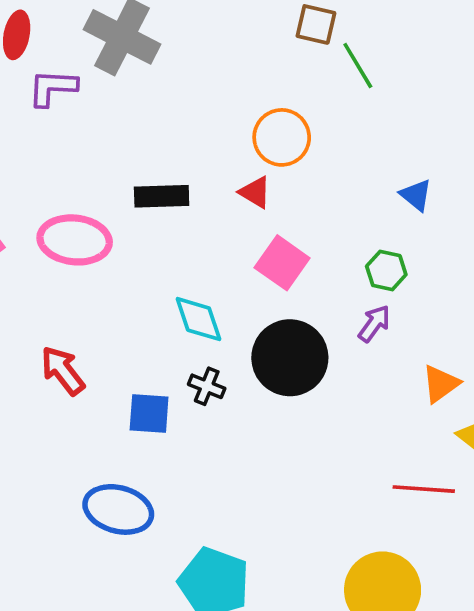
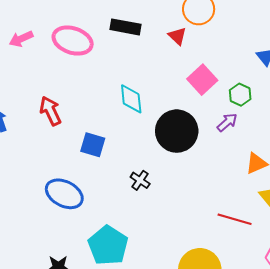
pink square: (282, 263) -> (202, 80), moved
black cross: (207, 386) -> (140, 180), moved

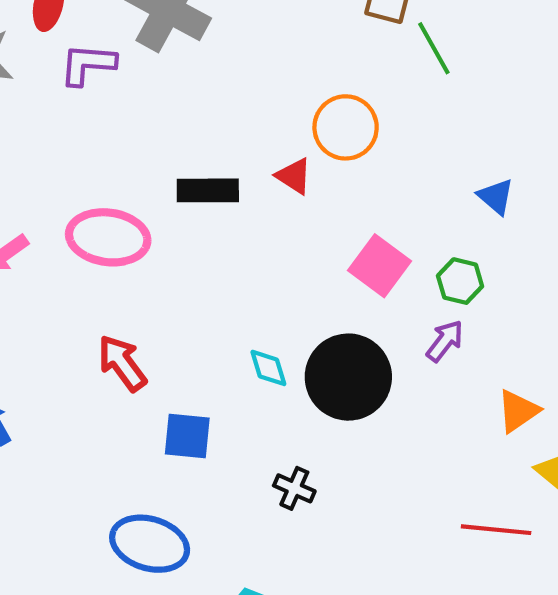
red triangle: (177, 36) -> (294, 176), moved
cyan diamond: (131, 99) -> (268, 368), moved, size x0.7
red arrow: (50, 111) -> (122, 363), moved

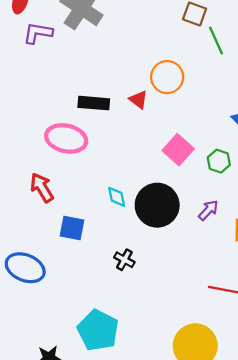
pink ellipse: (108, 237) -> (66, 138), moved
purple arrow: (445, 341) -> (208, 210), moved
blue ellipse: (150, 544) -> (25, 268), moved

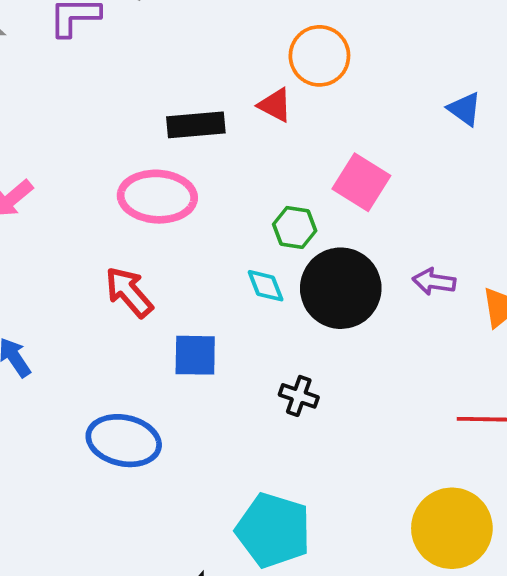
green hexagon: (219, 161) -> (295, 227), moved
purple arrow: (208, 210) -> (434, 282), turned -115

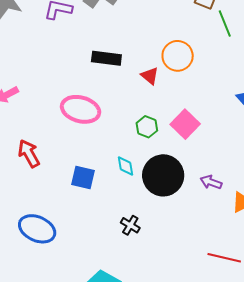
black rectangle: (196, 125) -> (106, 58), moved
green hexagon: (295, 227) -> (147, 127), moved
red arrow: (129, 292) -> (29, 153), moved
blue square: (195, 355) -> (83, 177), moved

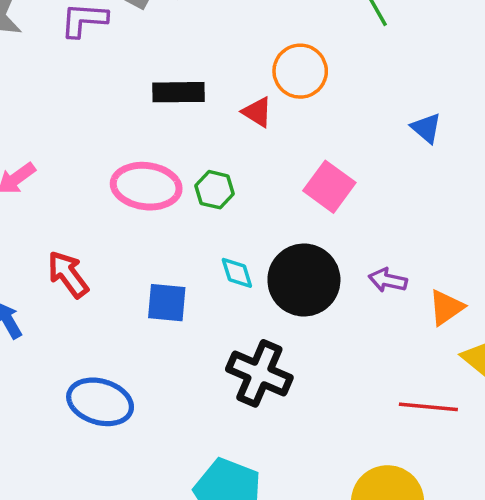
green hexagon: (147, 127) -> (215, 190), moved
black cross: (130, 225) -> (259, 373), size x1.8

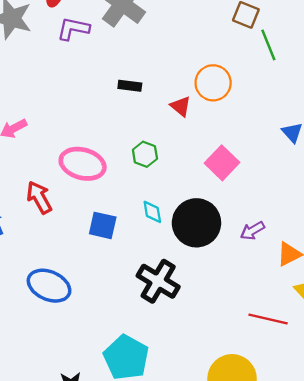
black rectangle: (178, 92) -> (130, 86), size x0.7
pink ellipse: (146, 186) -> (83, 164), moved
purple arrow: (388, 280) -> (252, 231), turned -50

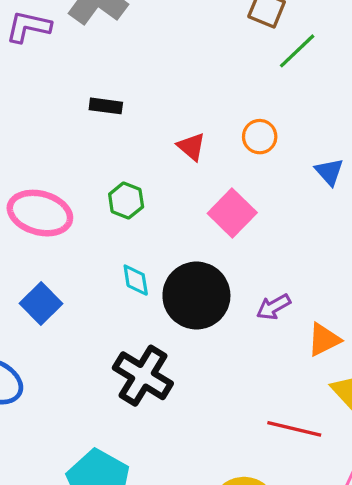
green line: (268, 45) -> (297, 51), turned 68
orange circle: (213, 83) -> (260, 137), moved, size x0.7
red triangle: (181, 106) -> (191, 147), moved
blue square: (103, 225) -> (41, 304), moved, turned 32

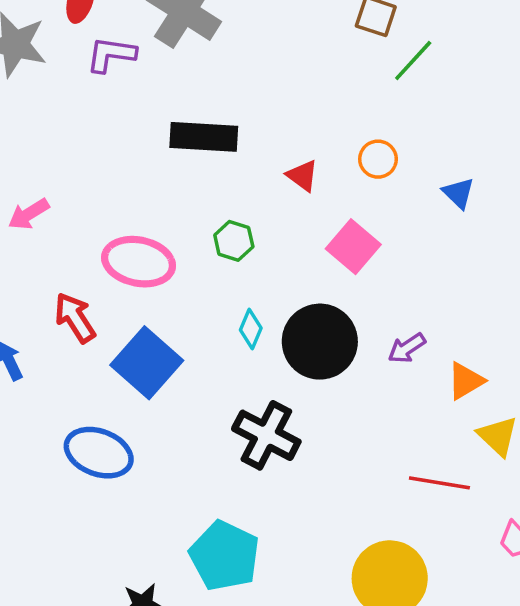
black rectangle: (106, 106) -> (204, 137), size x1.8
cyan diamond: (136, 280) -> (251, 329), turned 36
blue square: (41, 304) -> (147, 363), size x1.5

